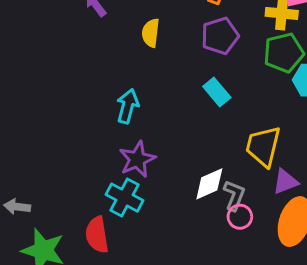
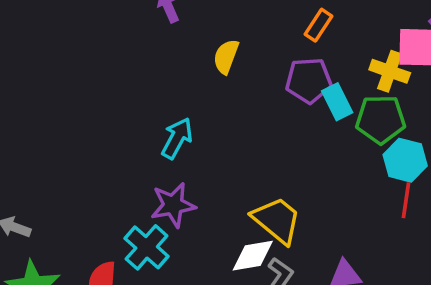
cyan rectangle: (217, 92) -> (337, 102), moved
yellow trapezoid: (263, 146) -> (277, 220), moved, turned 102

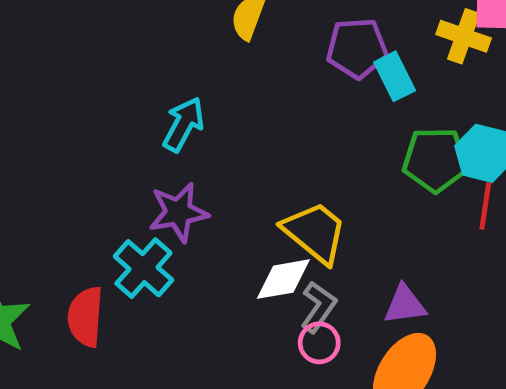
green pentagon: (381, 119) -> (435, 160), moved

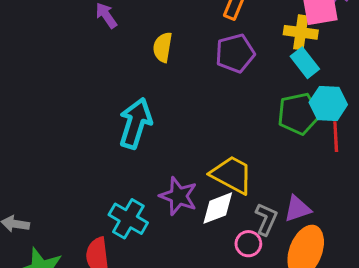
cyan rectangle: (395, 76) -> (305, 63), moved
cyan arrow: (184, 124) -> (135, 123), size x1.4
purple star: (178, 212) -> (178, 196), moved, turned -30
gray L-shape: (318, 307) -> (266, 219), moved

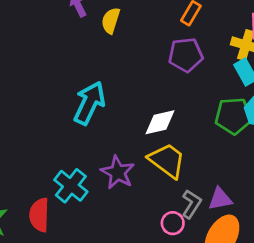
yellow semicircle: (163, 47) -> (111, 21), moved
white diamond: (218, 208) -> (160, 122), moved

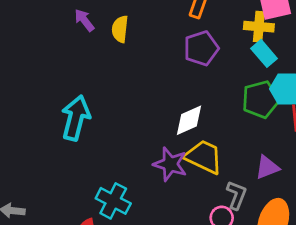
cyan arrow: (89, 103) -> (76, 118), moved
purple star: (118, 172) -> (170, 164), moved
purple triangle: (220, 199) -> (267, 167), moved

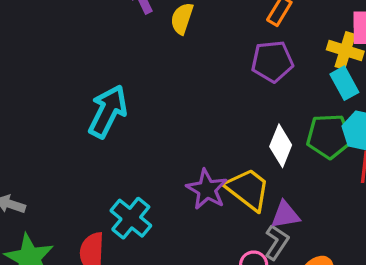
white diamond: (189, 120) -> (281, 146), moved, turned -56
purple triangle: (267, 167) -> (285, 215), moved

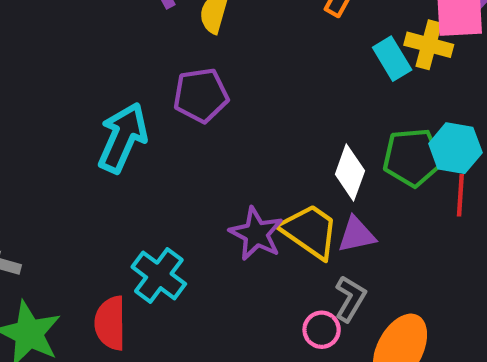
purple pentagon: (272, 61) -> (201, 95), moved
cyan rectangle: (344, 83) -> (392, 59), moved
purple triangle: (285, 215) -> (357, 235), moved

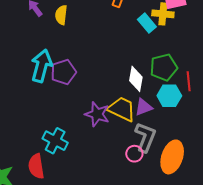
purple pentagon: (201, 95) -> (63, 72), moved
cyan arrow: (123, 138) -> (41, 66), moved
cyan hexagon: (455, 148) -> (169, 96), moved
gray L-shape: (350, 299) -> (145, 137), size x1.4

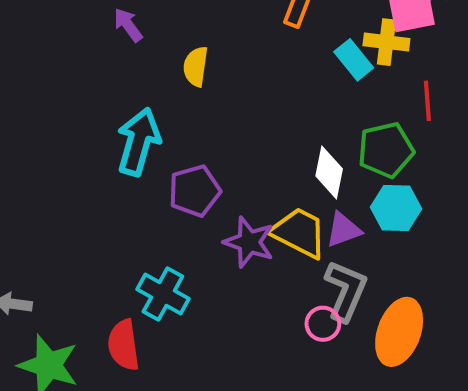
yellow semicircle: (61, 15) -> (196, 67), moved
purple pentagon: (63, 72) -> (195, 191), moved
red line: (189, 81) -> (427, 101), moved

